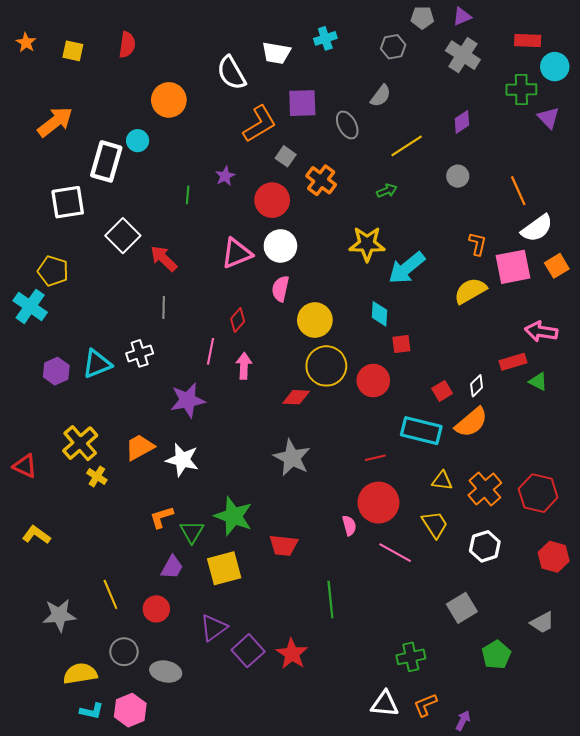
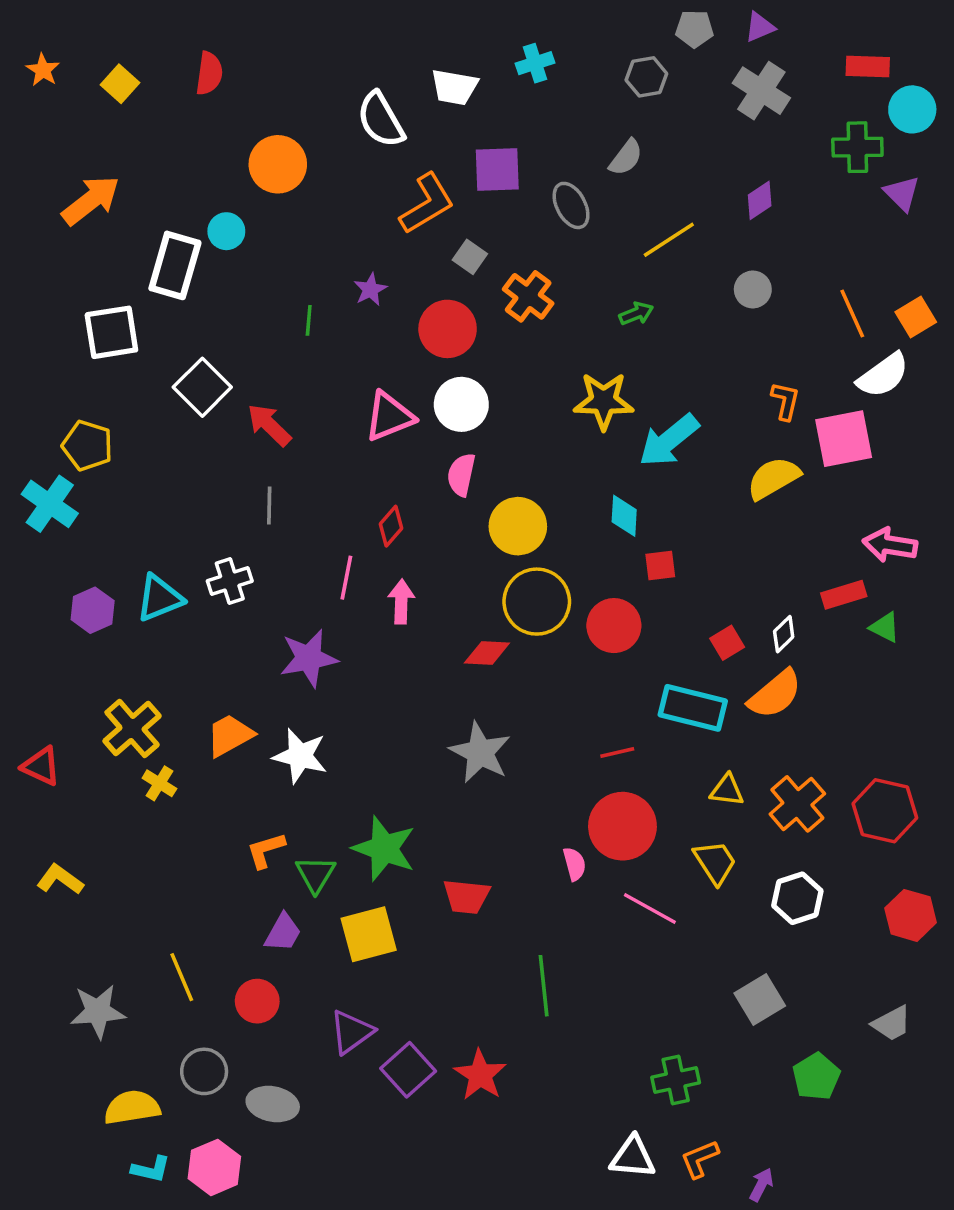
yellow square: (73, 51) -> (120, 84), turned 30
orange square: (557, 266) -> (916, 317), moved

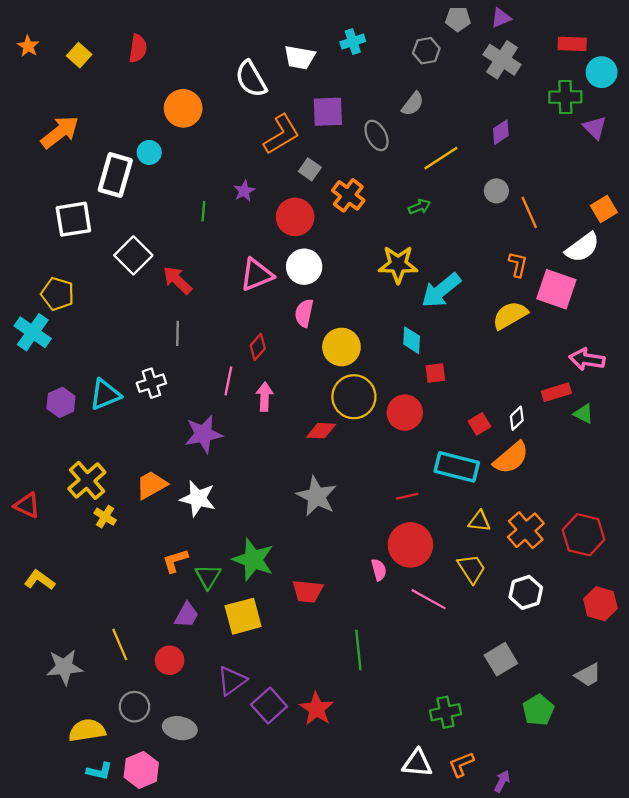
orange line: (852, 313) -> (529, 212), moved
pink square: (844, 439) -> (556, 289), turned 30

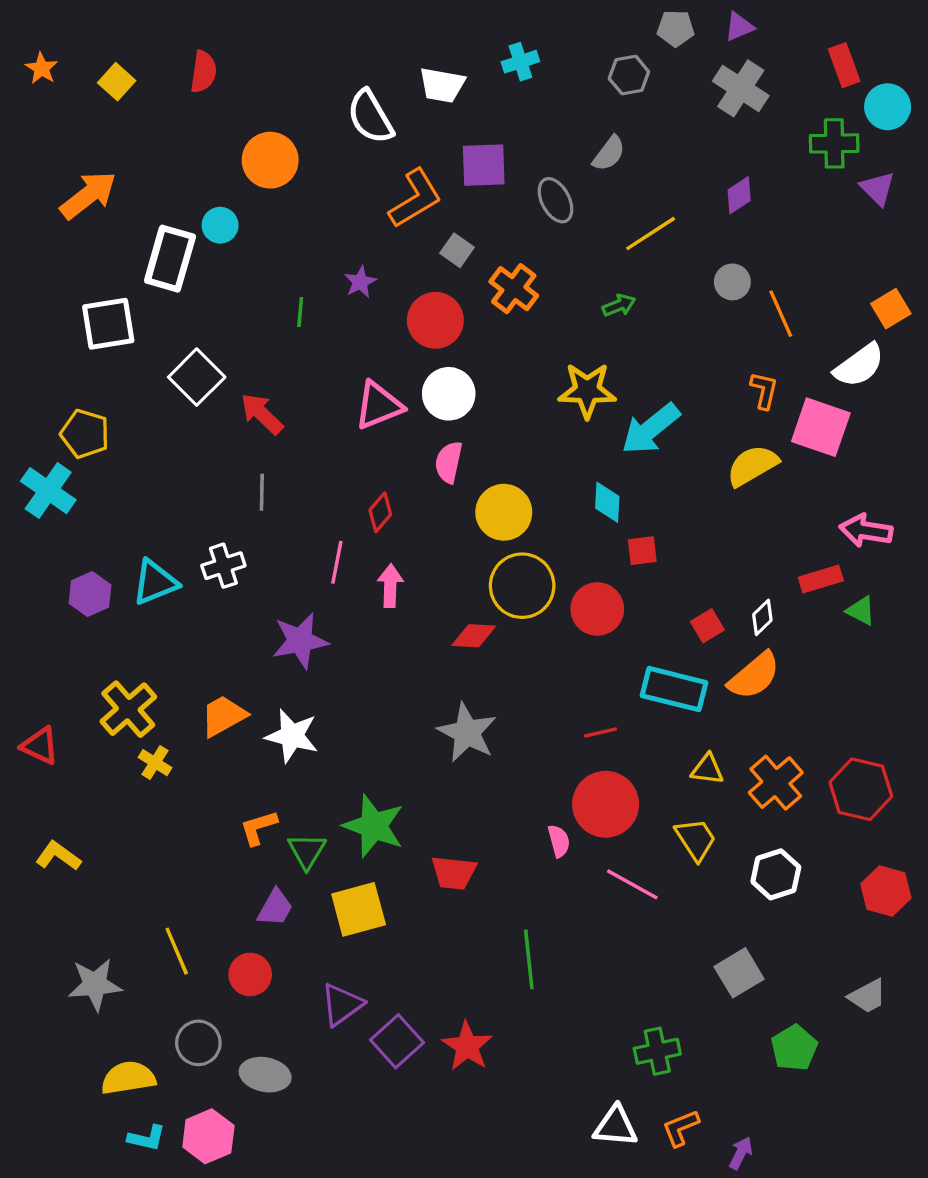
red rectangle: (572, 44) -> (844, 65), turned 68

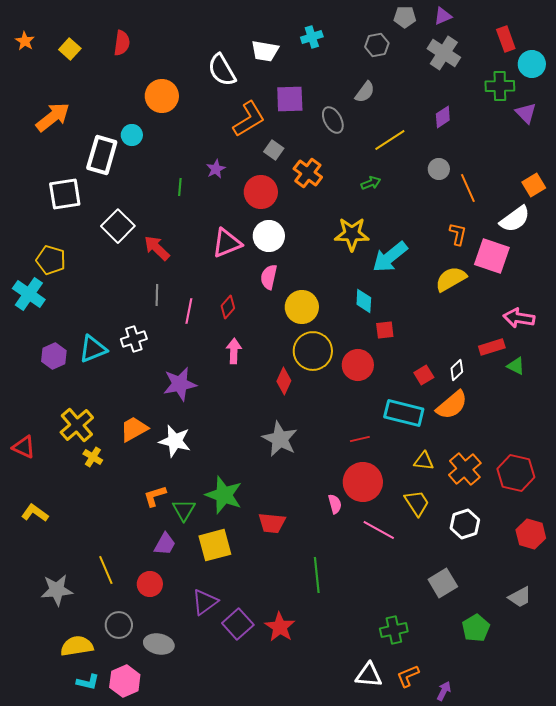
pink line: (337, 562) -> (189, 311), moved
red diamond: (474, 636) -> (284, 381), turned -68

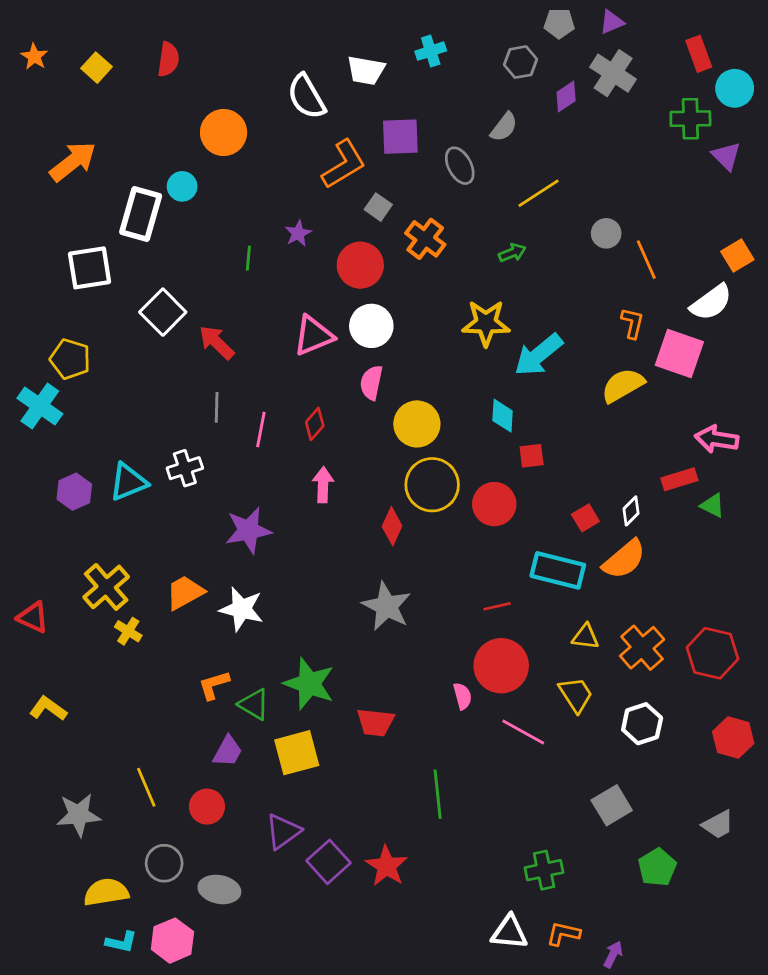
purple diamond: (443, 117) -> (566, 97), moved
green triangle: (184, 510) -> (254, 704), turned -30
orange L-shape: (408, 676) -> (563, 934), turned 35

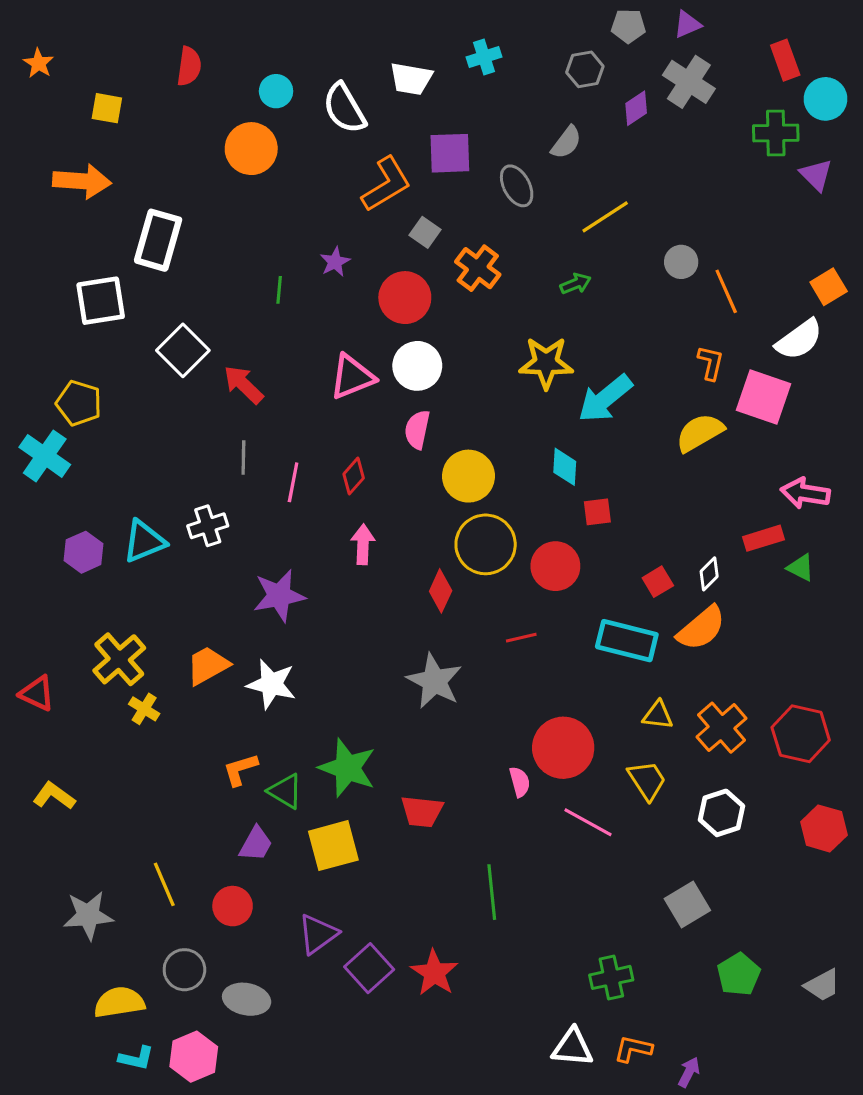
yellow square: (96, 68) -> (107, 108), moved, turned -32
orange arrow: (73, 162) -> (82, 181), turned 42
cyan circle: (182, 186) -> (276, 91), moved
red line: (497, 606) -> (521, 638), moved
gray trapezoid: (718, 825) -> (822, 985), moved

